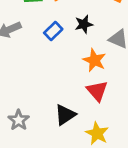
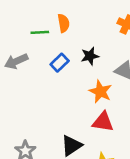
red triangle: (97, 91) -> (103, 122), turned -40

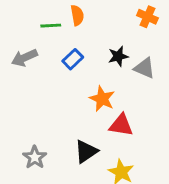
black star: (90, 56) -> (118, 56), moved
orange star: (100, 92) -> (102, 99), moved

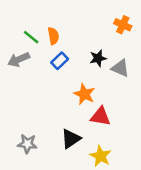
orange semicircle: (77, 15) -> (53, 36), moved
green line: (51, 26) -> (31, 37), moved, turned 42
gray star: (35, 157) -> (27, 144), turned -30

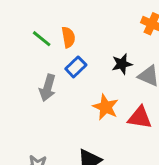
gray arrow: (19, 59) -> (48, 88), moved, turned -50
red triangle: (100, 116) -> (140, 117), moved

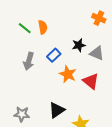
blue rectangle: (76, 67) -> (54, 55), moved
red triangle: (140, 117) -> (91, 81), turned 30

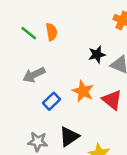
blue rectangle: (54, 55) -> (52, 101), moved
gray arrow: (29, 61) -> (34, 75), turned 48
gray star: (22, 114) -> (38, 142), moved

